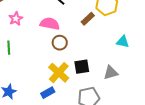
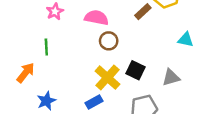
black square: (82, 67) -> (136, 70), turned 35

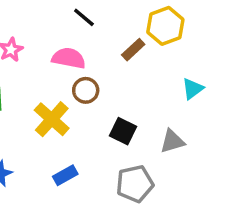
cyan triangle: (186, 40) -> (193, 89), turned -49
yellow cross: (107, 78) -> (52, 119), moved

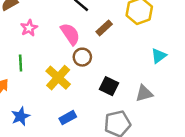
brown rectangle: (133, 50) -> (104, 28), moved
pink semicircle: (69, 58) -> (70, 34), turned 45

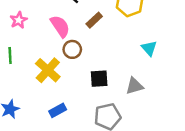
cyan triangle: (159, 56) -> (149, 48), turned -35
black square: (109, 86) -> (99, 79), turned -30

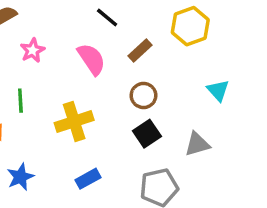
brown circle: (72, 49) -> (143, 95), moved
yellow cross: (48, 70) -> (74, 121), turned 30
black square: (99, 79) -> (147, 134), turned -30

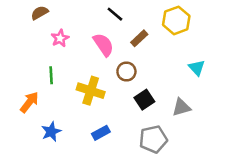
brown circle: (143, 95) -> (126, 72), moved
yellow cross: (74, 121) -> (91, 91), turned 36

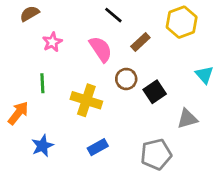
black square: (144, 100) -> (155, 92), moved

